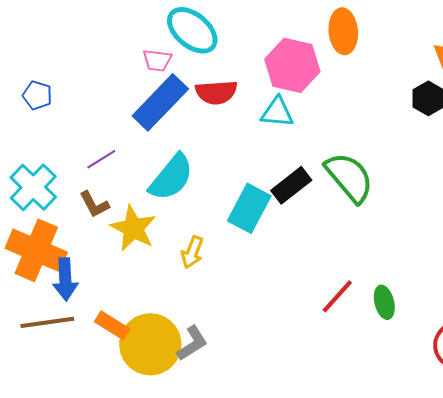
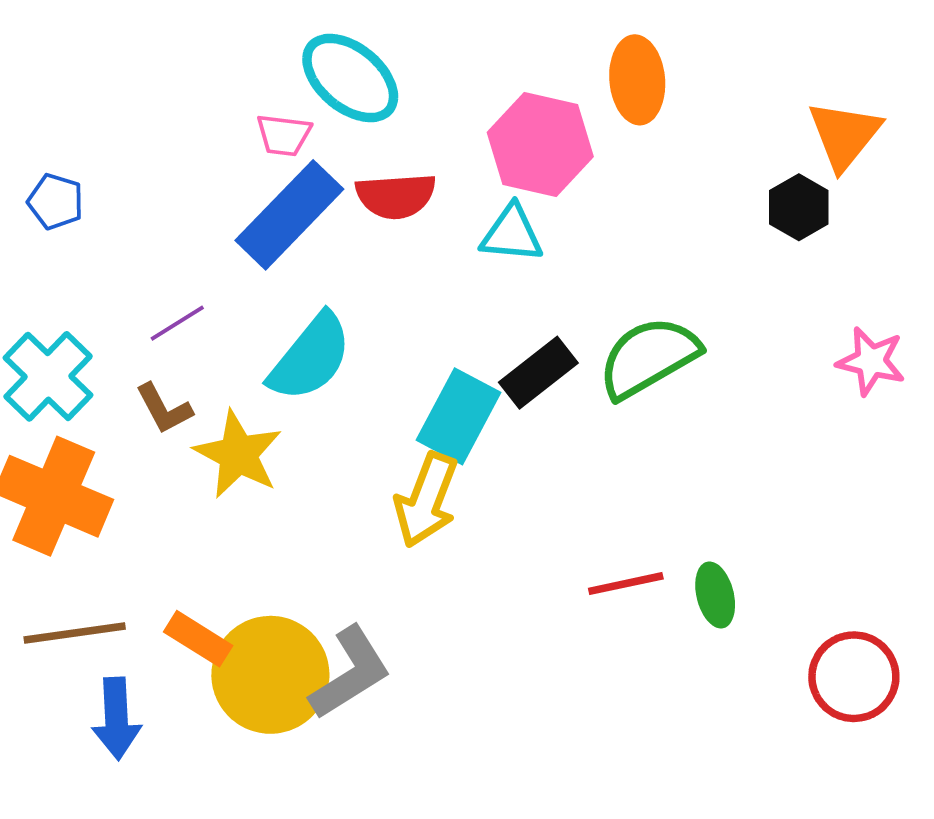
green semicircle: (349, 177) -> (649, 357), turned -80
yellow arrow: (192, 252) -> (426, 500), moved, size x1.5
blue arrow: (65, 279) -> (116, 719), moved
red line: (337, 296) -> (626, 584), turned 36
gray L-shape: (192, 343) -> (350, 673), size x1.4

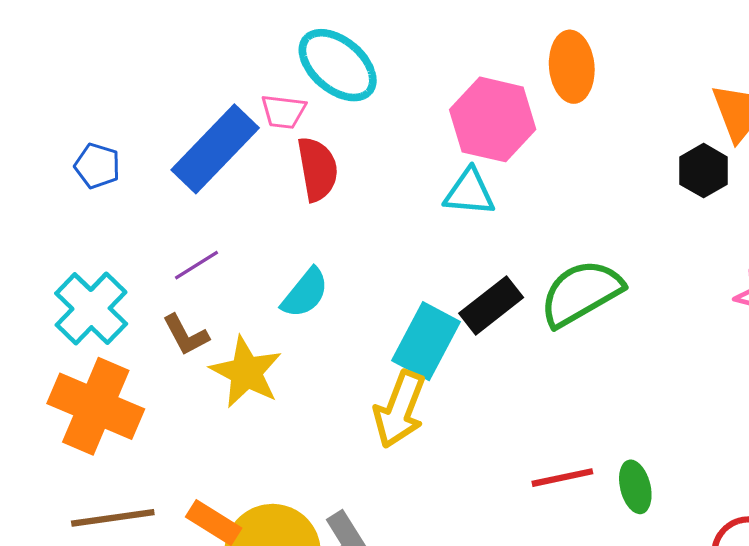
red semicircle: (396, 196) -> (317, 169), moved, turned -96
blue rectangle: (289, 215) -> (215, 149), moved
cyan semicircle: (310, 357) -> (305, 293), size x0.7

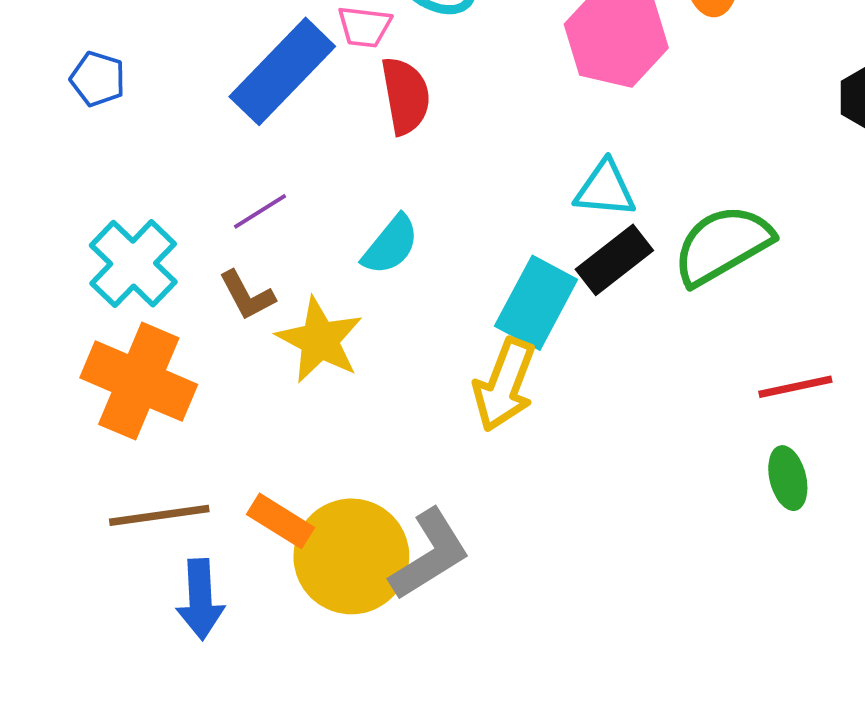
blue pentagon: (97, 166) -> (98, 79), moved
cyan triangle: (469, 192) -> (605, 189), moved
red line: (562, 478) -> (795, 387), moved

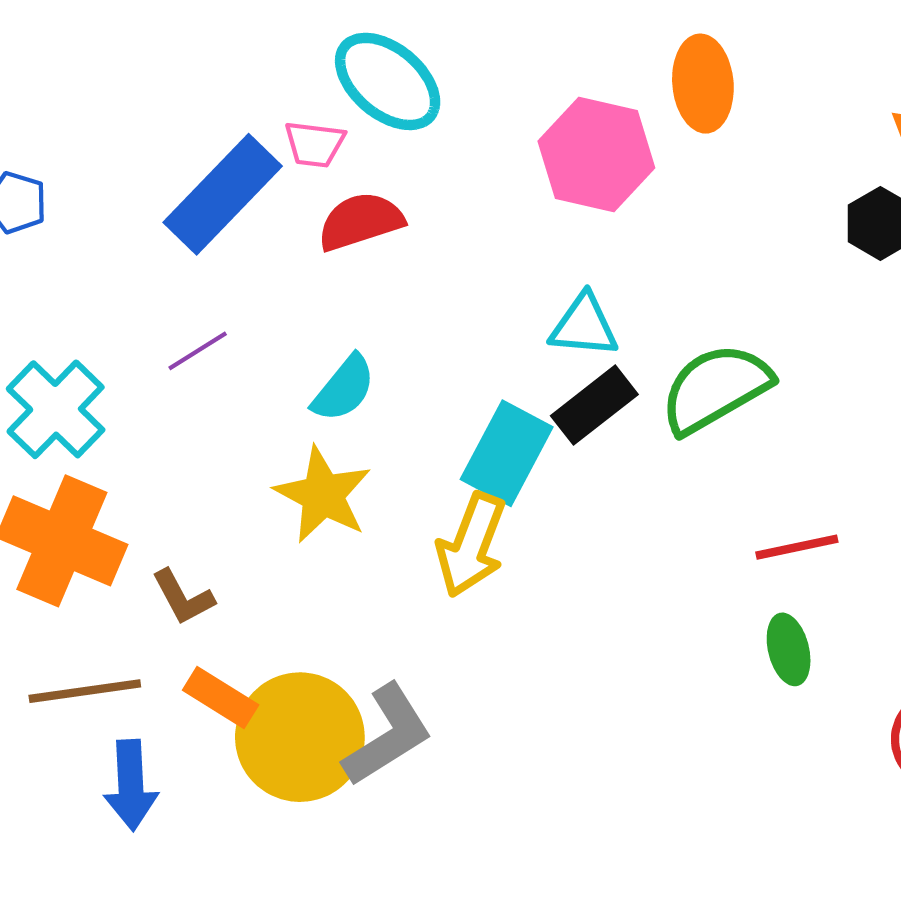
red semicircle: (405, 96) -> (360, 221), turned -98
brown L-shape: (247, 295) -> (183, 597), moved
yellow star: (320, 340) -> (323, 495), moved

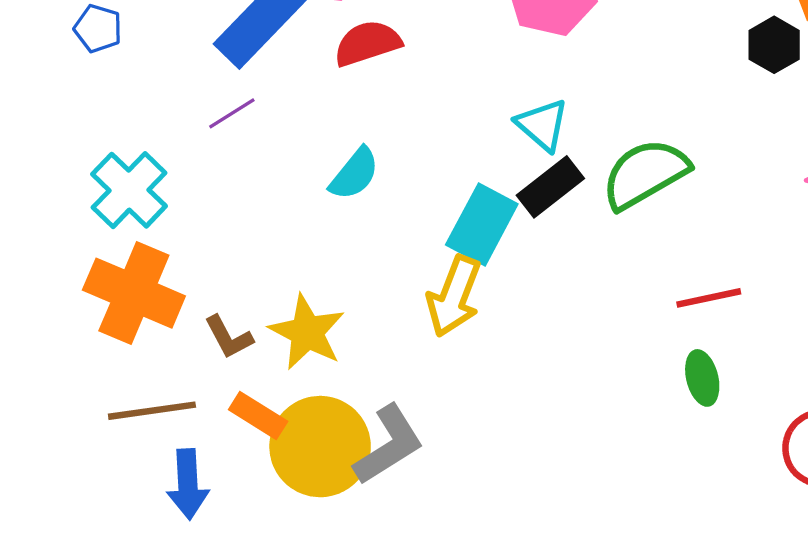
cyan triangle: (584, 326) -> (542, 125), turned 36
purple line: (198, 351) -> (232, 113), moved
yellow star: (323, 495) -> (307, 332), moved

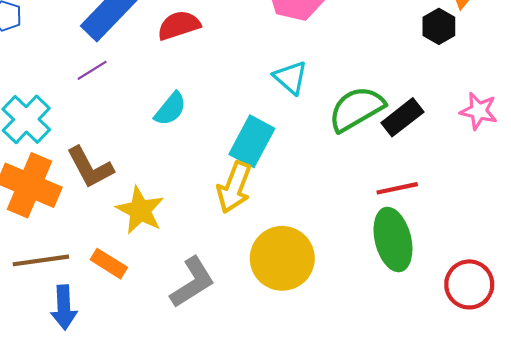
black rectangle: (550, 187) -> (402, 117), moved
brown L-shape: (229, 337) -> (90, 167), moved, size x1.5
green ellipse: (702, 378) -> (393, 240), size x1.8
yellow circle: (320, 447) -> (282, 258), moved

